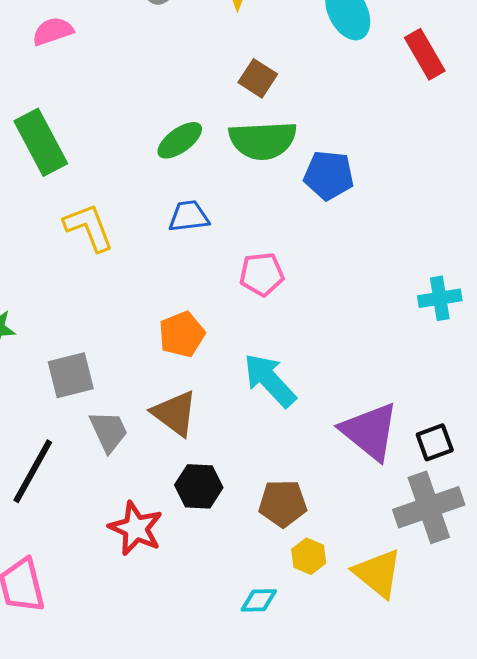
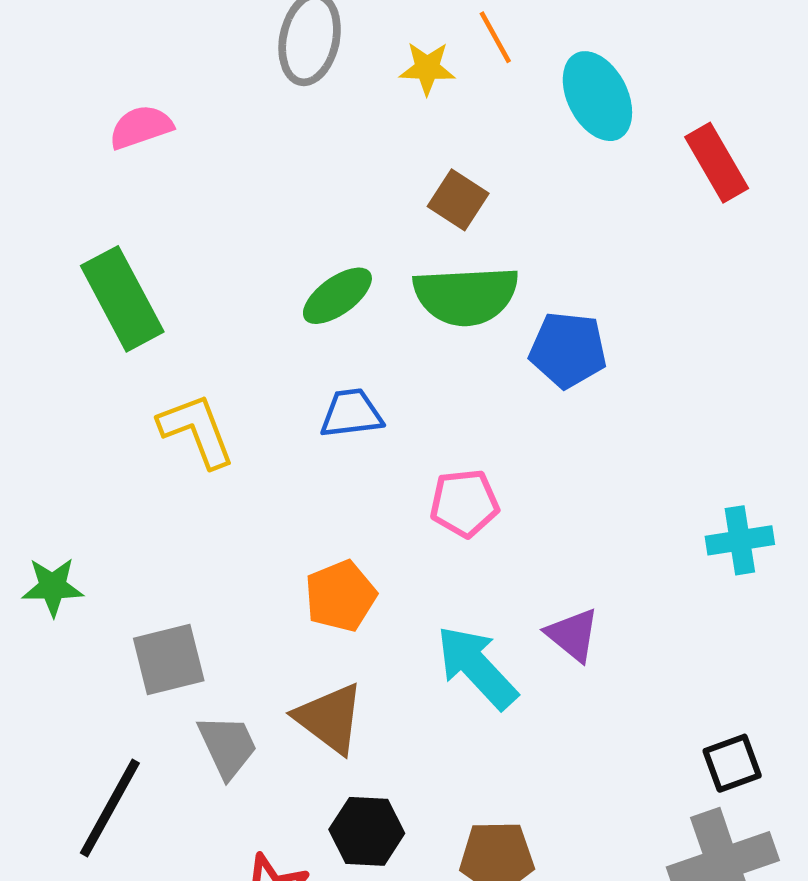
purple triangle: (370, 431) -> (573, 635), moved, size x0.6

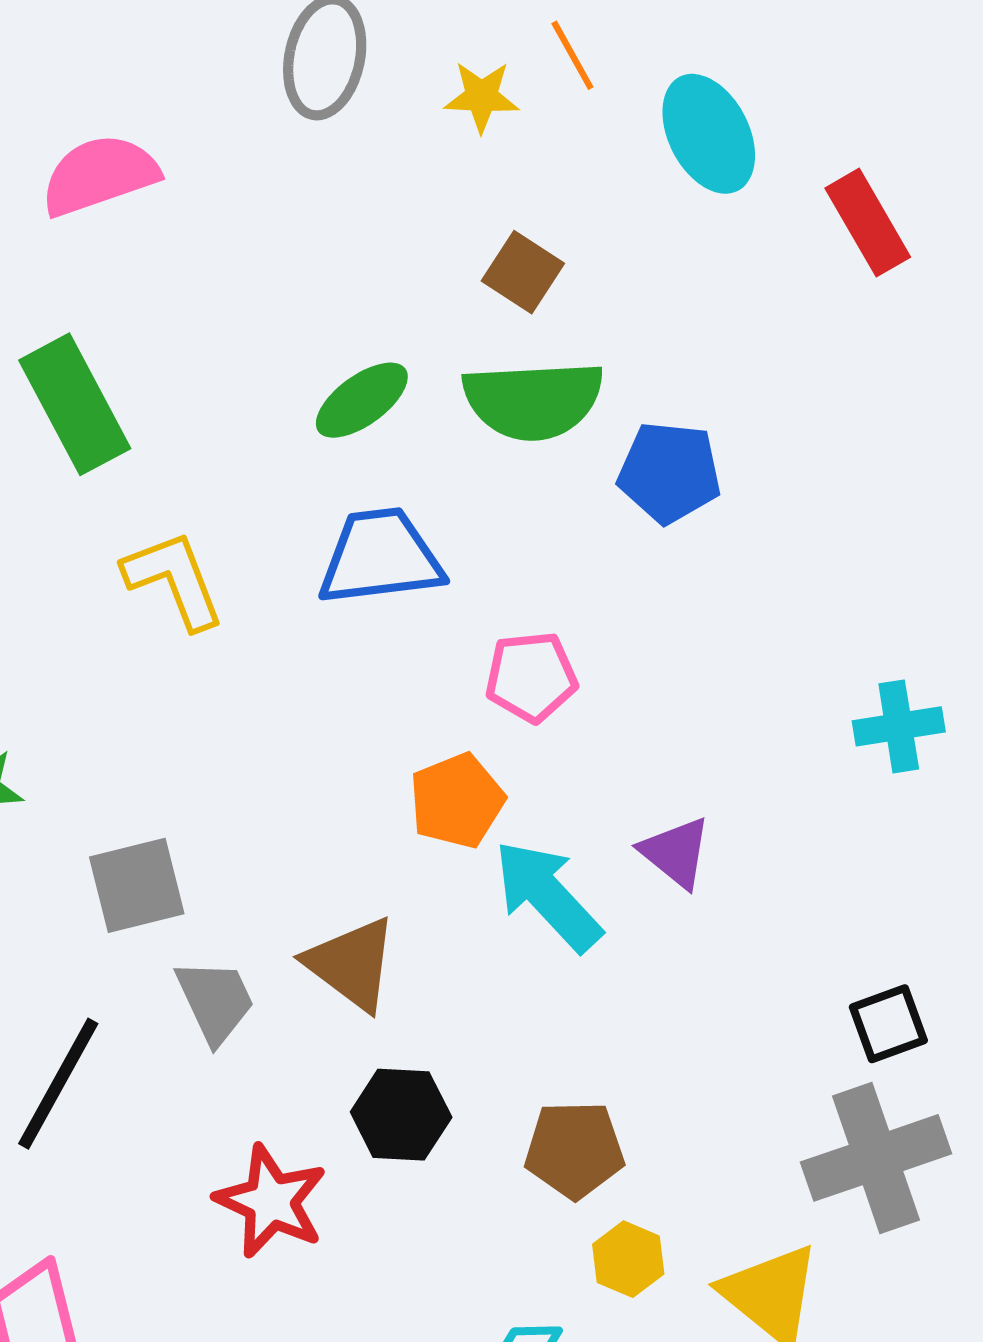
pink semicircle: (141, 127) -> (100, 175), size x1.4
blue trapezoid: (351, 413) -> (380, 557), size x1.5
orange pentagon: (341, 596) -> (457, 801), moved

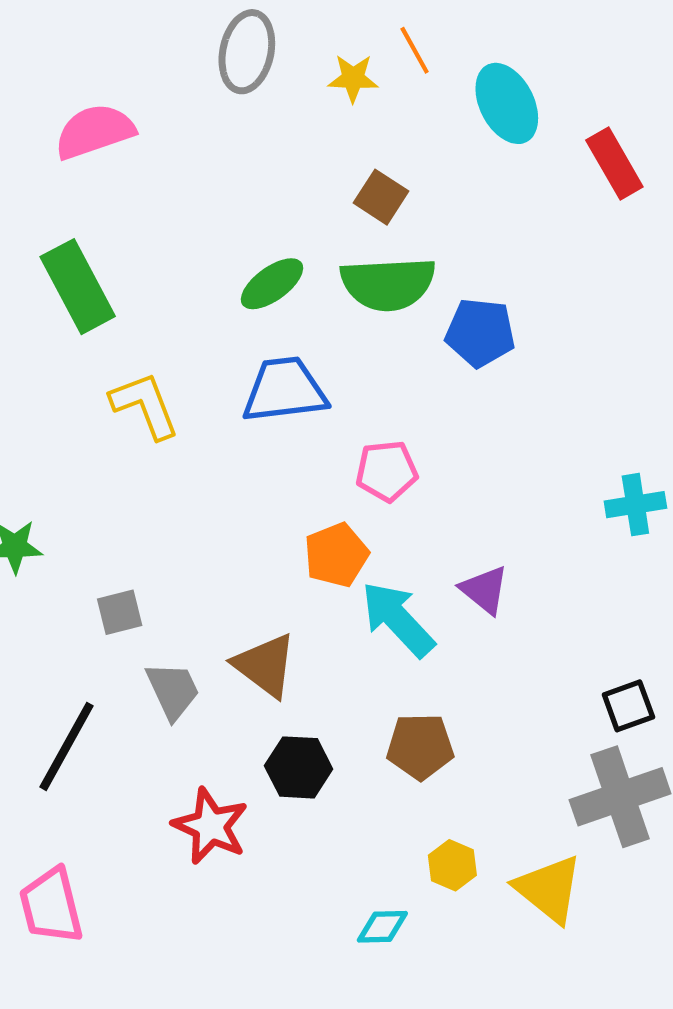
gray square: (137, 885) -> (120, 612), size x0.7
brown pentagon: (575, 1150) -> (420, 746), moved

